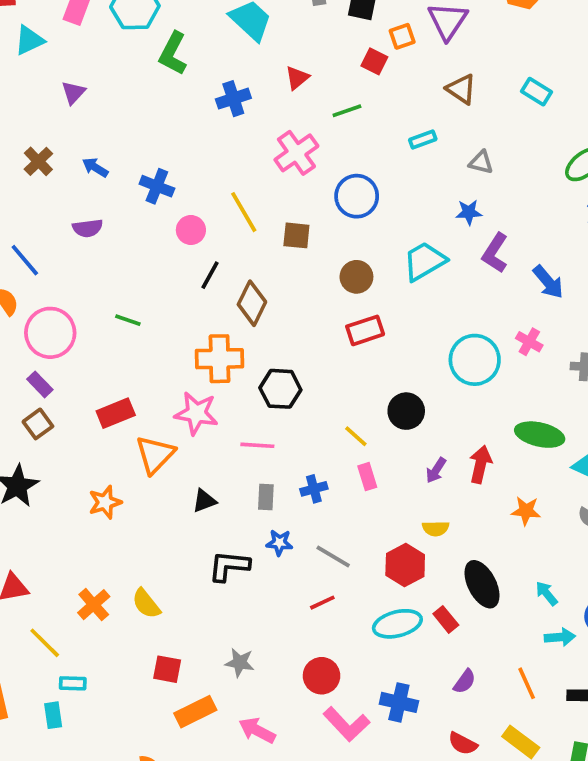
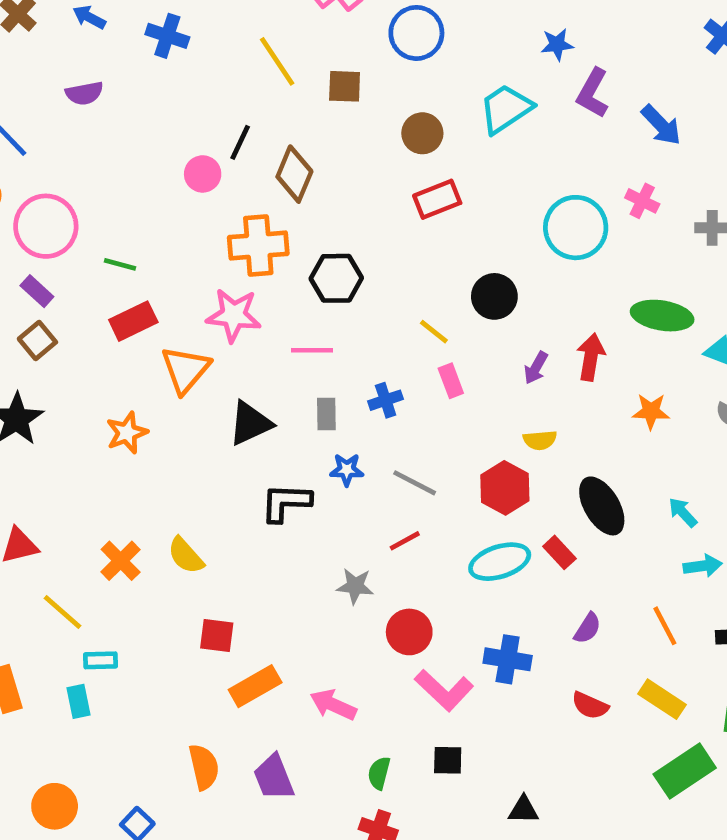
pink circle: (191, 230) -> (203, 174), moved
green line: (128, 320) -> (120, 264), moved
black triangle: (204, 501) -> (250, 423), size x1.5
gray star: (240, 663) -> (355, 586), moved

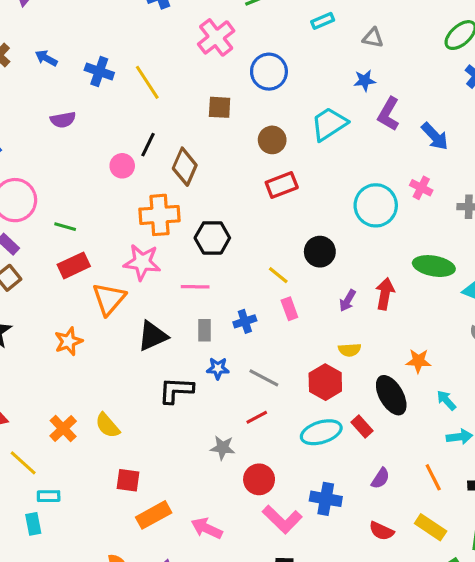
yellow line: (277, 61) -> (147, 82), moved
purple semicircle: (84, 93) -> (63, 120), moved
orange star: (651, 411) -> (418, 361), moved

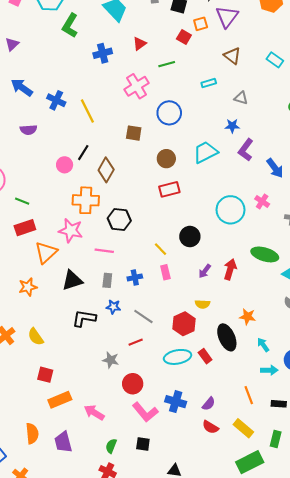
blue arrow: (46, 58) -> (22, 87), size x1.5
orange star: (68, 341) -> (28, 287), moved
purple semicircle: (380, 478) -> (209, 404), moved

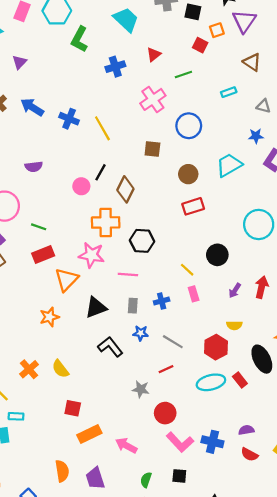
purple semicircle: (28, 130) -> (34, 167), moved
black L-shape: (84, 318) -> (110, 347), turned 45
blue cross: (176, 402) -> (212, 442), moved
purple semicircle: (209, 404) -> (246, 430), turned -136

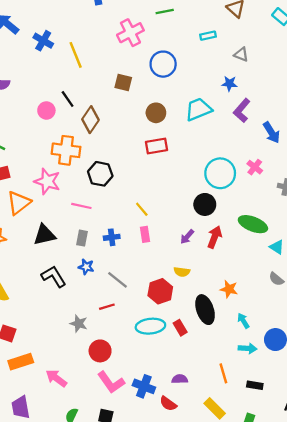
black line: (100, 172) -> (68, 99), turned -72
black circle: (217, 255) -> (205, 204), moved
red semicircle: (249, 454) -> (168, 404), moved

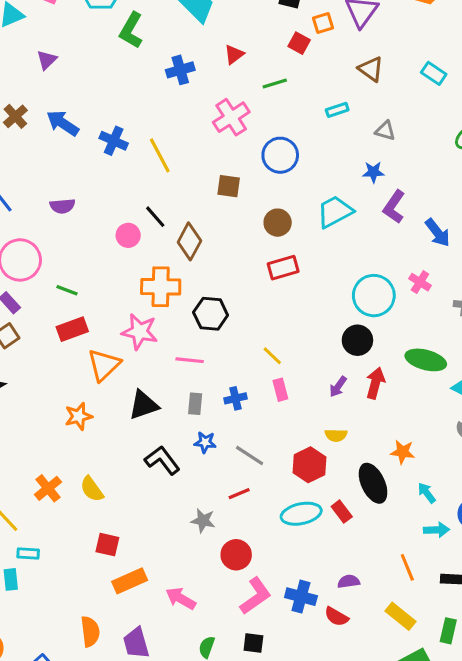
pink L-shape: (111, 382) -> (256, 596), turned -84

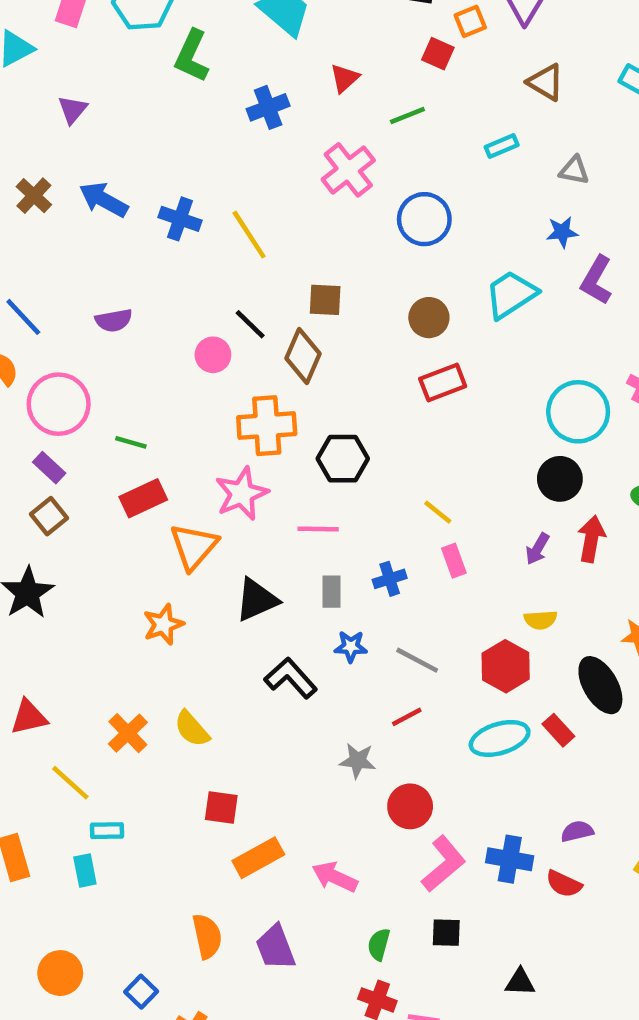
brown square: (229, 186) -> (325, 300), moved
pink star: (140, 332) -> (242, 494), turned -30

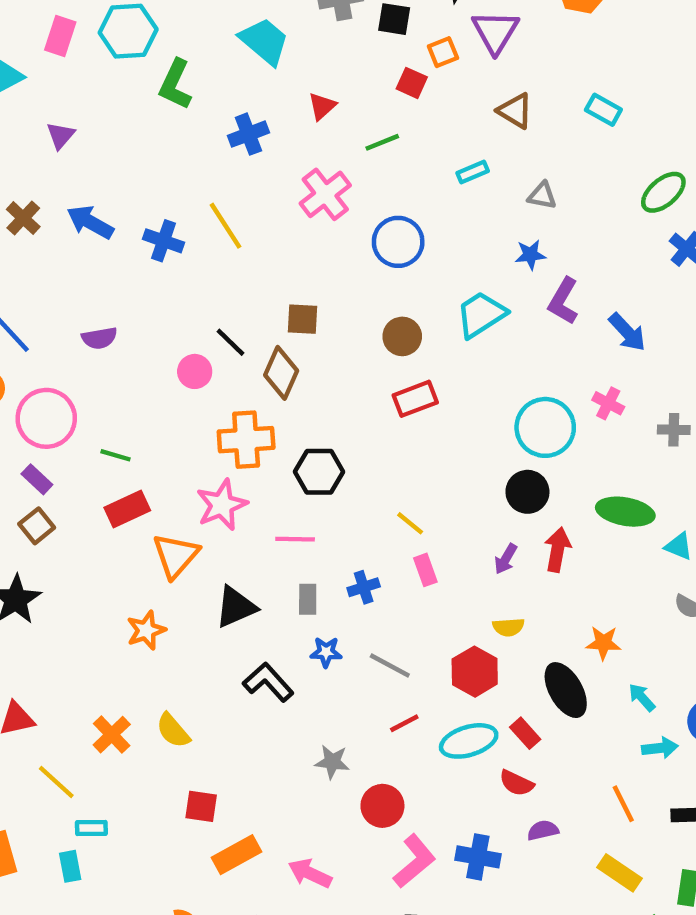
yellow line: (249, 235) -> (226, 226), moved
red line: (407, 717) -> (404, 723), moved
red semicircle: (564, 884) -> (516, 783), moved

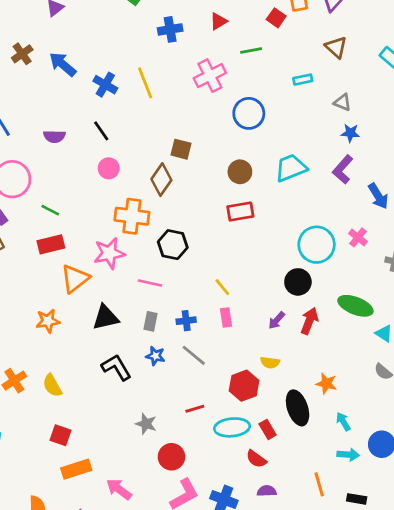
blue star: (530, 255) -> (350, 133), moved
black line: (230, 342) -> (101, 131), moved
gray line: (390, 665) -> (194, 355), moved

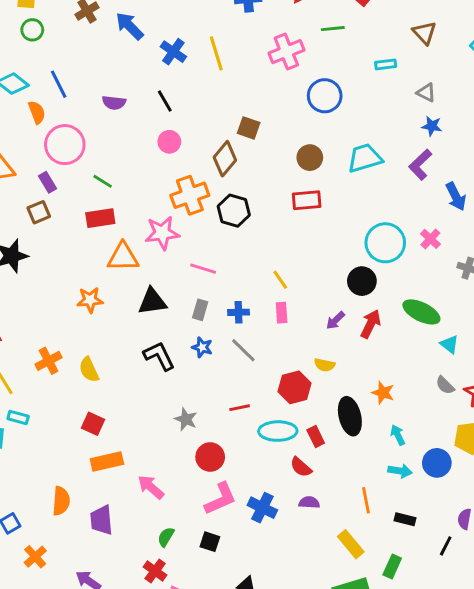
orange cross: (132, 216) -> (190, 195), turned -32
black hexagon: (173, 245) -> (234, 211), moved
orange triangle: (75, 279) -> (123, 257), turned 32

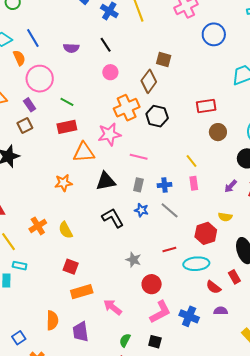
brown circle: (310, 158) -> (218, 132), moved
red rectangle: (316, 437) -> (234, 277), moved

